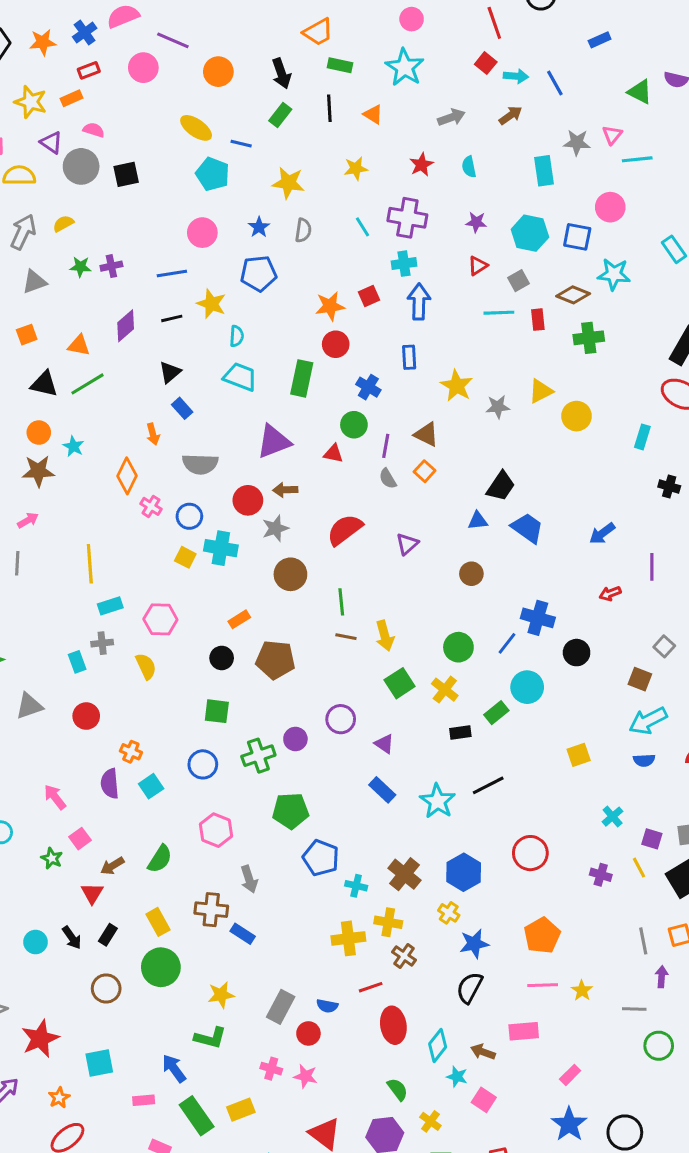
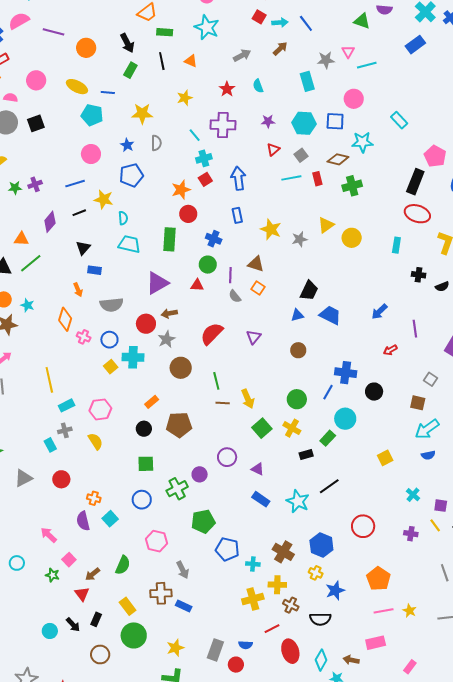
pink circle: (143, 68) -> (36, 80), moved
cyan cross: (404, 264) -> (204, 158), moved
blue rectangle: (182, 408) -> (95, 270), turned -32
yellow square: (185, 557) -> (111, 367), turned 32
black semicircle: (470, 988) -> (320, 619), moved, turned -110

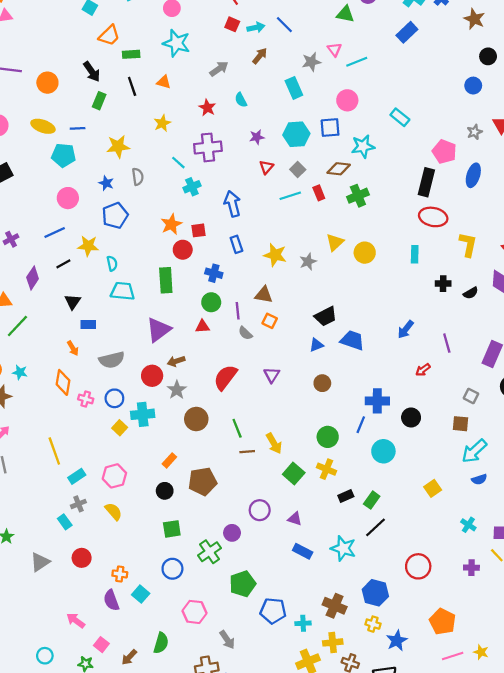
red square: (205, 179) -> (198, 230), moved, turned 32
black trapezoid: (309, 291) -> (326, 316), turned 45
green rectangle: (328, 438) -> (372, 500), moved

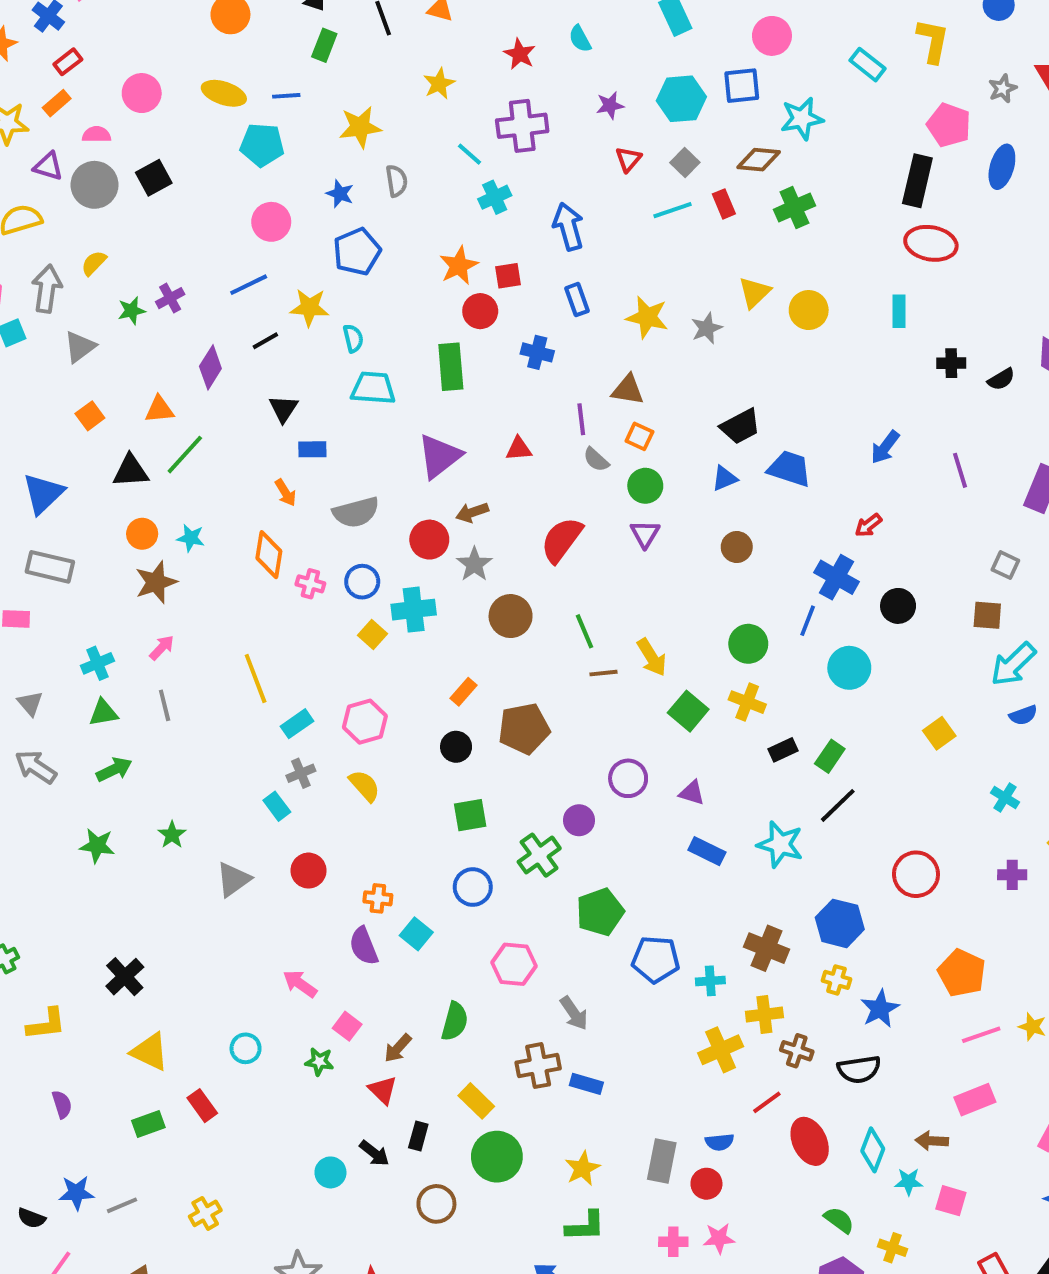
yellow L-shape: (468, 245) -> (933, 41), moved
green circle: (211, 302) -> (645, 486), moved
red arrow: (423, 370) -> (868, 525), moved
blue cross: (377, 401) -> (837, 577), turned 30

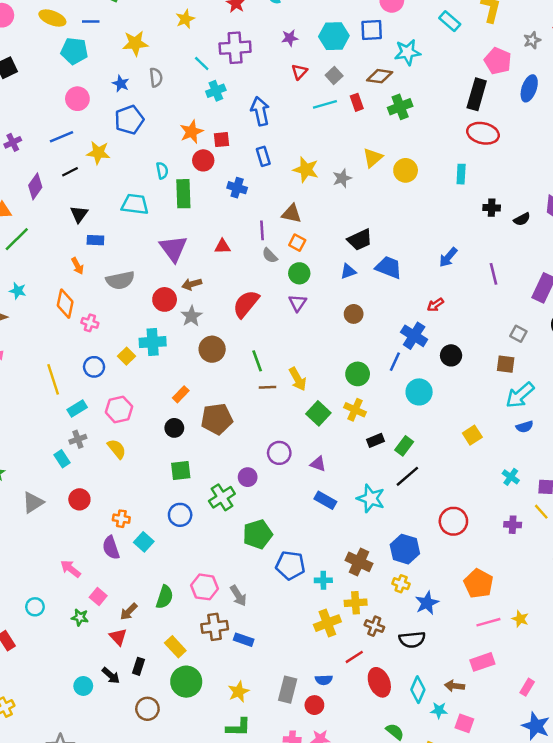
cyan semicircle: (353, 338) -> (162, 171), moved
purple triangle: (439, 456) -> (173, 248), turned -32
blue circle: (362, 582) -> (94, 367), moved
pink hexagon: (514, 964) -> (205, 587), moved

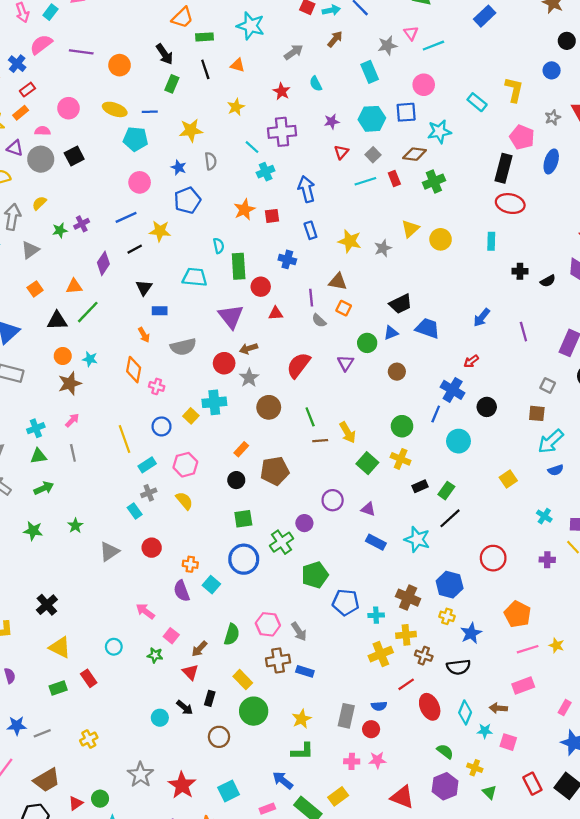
red circle: (203, 160) -> (261, 287), moved
green circle: (299, 273) -> (367, 343), moved
blue circle: (180, 515) -> (244, 559), size x1.4

